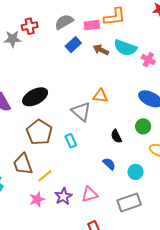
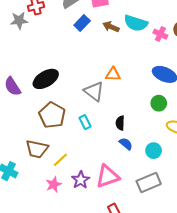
black semicircle: (116, 136) -> (120, 123), moved, turned 32
brown trapezoid: (23, 164) -> (37, 149), turned -55
pink triangle: (90, 194) -> (108, 176), size x1.4

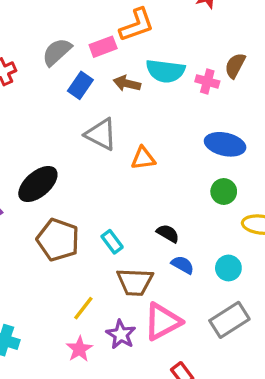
gray triangle: (94, 91) -> (101, 134), moved
black semicircle: (120, 123) -> (168, 233), turned 128
brown trapezoid: (37, 149) -> (135, 282), moved

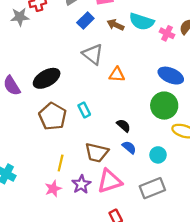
green circle: (224, 191) -> (164, 106), size x1.6
cyan rectangle: (112, 242) -> (84, 110), moved
yellow line: (83, 308) -> (61, 163), turned -35

